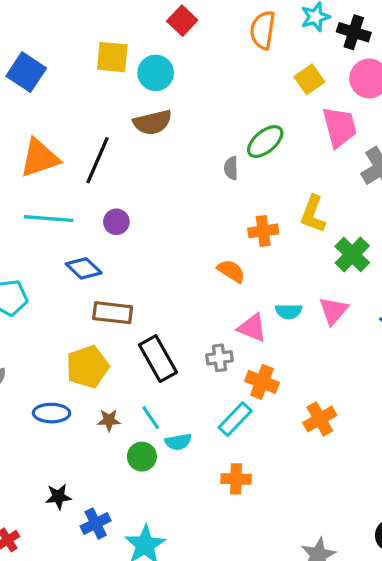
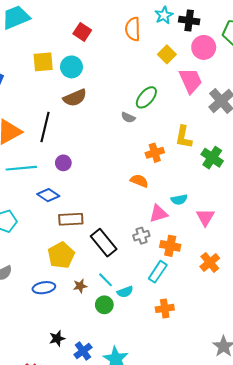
gray semicircle: (231, 168) -> (128, 117), turned -56
pink triangle: (334, 311) -> (205, 217), moved
pink triangle: (252, 328) -> (158, 214), turned -30

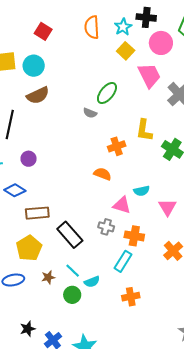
cyan star: (164, 15) -> (123, 27), moved
pink triangle: (158, 214) -> (122, 205), turned 36
gray cross: (141, 236) -> (106, 227), turned 35

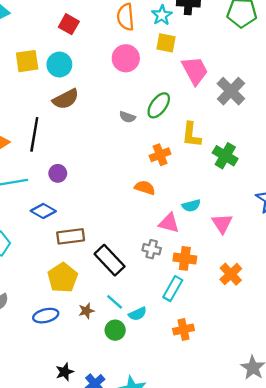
pink circle: (161, 43) -> (126, 58), moved
yellow square: (126, 51) -> (166, 43), turned -30
green ellipse: (107, 93) -> (159, 105), moved

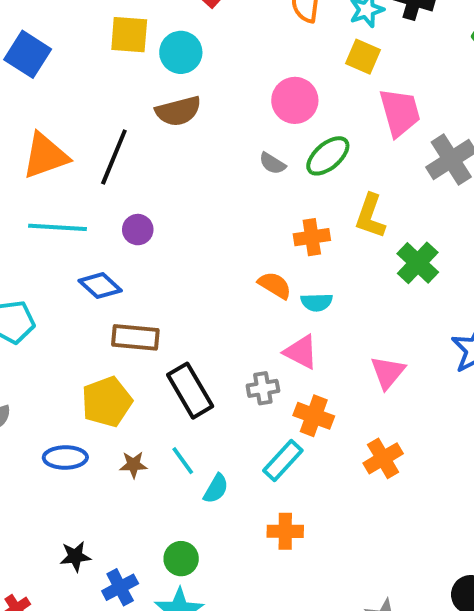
pink circle: (126, 58) -> (295, 100), moved
cyan semicircle: (191, 206) -> (317, 302), moved
gray cross: (152, 249) -> (263, 388), turned -36
cyan semicircle: (138, 314) -> (216, 489), turned -48
green circle: (115, 330) -> (181, 559), moved

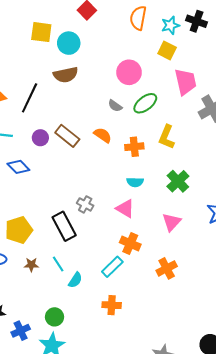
green cross: (418, 263) -> (178, 181), moved
orange semicircle: (275, 285) -> (103, 135), moved
brown rectangle: (135, 337) -> (67, 136), moved, turned 30
gray cross: (263, 388) -> (85, 204), moved, turned 35

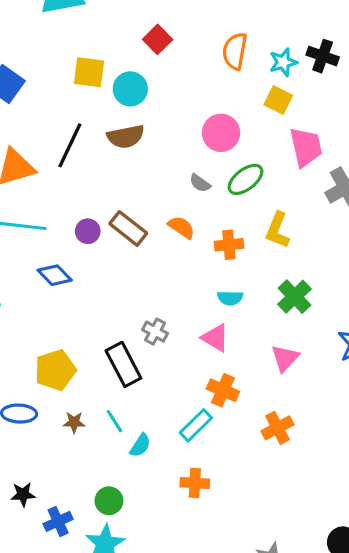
black line: (30, 98) -> (70, 145), moved

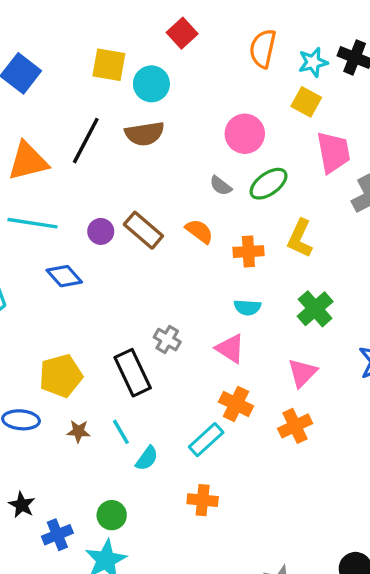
orange cross: (278, 428) -> (295, 426), moved
black star: (23, 494) -> (22, 505), turned 30

